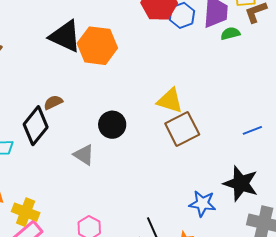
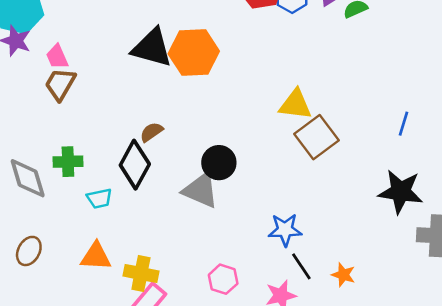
black circle: (112, 125) -> (219, 163), moved
blue line: (252, 130) -> (403, 124), turned -42
gray triangle: (84, 155) -> (201, 190), size x1.4
blue star: (202, 204) -> (285, 230), moved

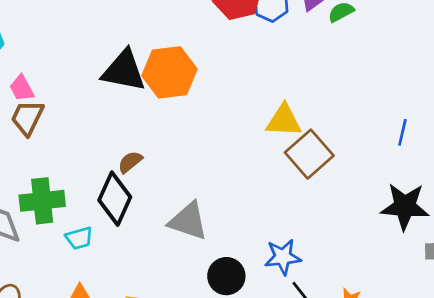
green cross: (68, 162) -> (42, 201), size x1.4
black circle: (219, 163) -> (226, 276), moved

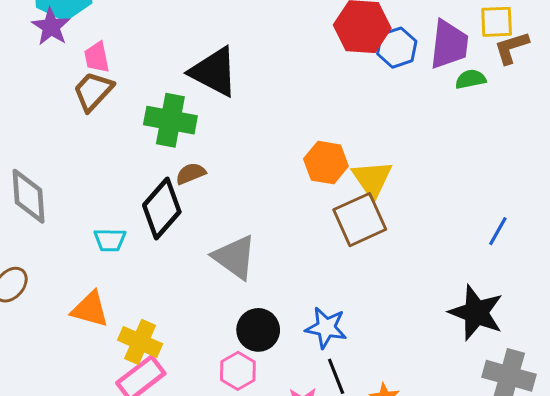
orange hexagon: (169, 72) -> (326, 163), moved, size x0.7
yellow triangle: (284, 121) -> (372, 179), turned 36
brown square: (309, 154) -> (360, 220), moved
green cross: (42, 201) -> (170, 120), moved

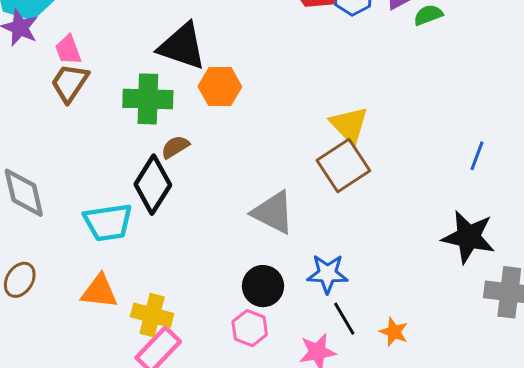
orange hexagon: (326, 163) -> (220, 87), moved
cyan trapezoid: (110, 240) -> (108, 222), size x1.6
gray triangle: (235, 257) -> (273, 212), moved

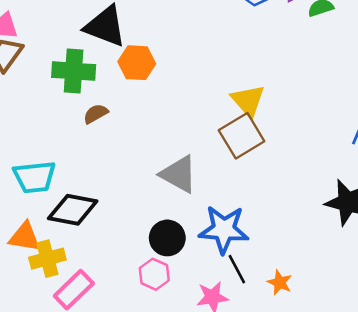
black diamond: (153, 185) -> (73, 210), moved, turned 66
blue star: (327, 274) -> (224, 229), size x1.4
yellow cross: (152, 315) -> (47, 259), moved, turned -32

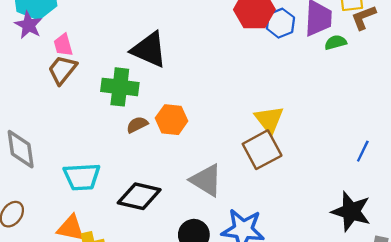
orange hexagon: (137, 63) -> (172, 120), moved
black diamond: (73, 210) -> (139, 196), moved

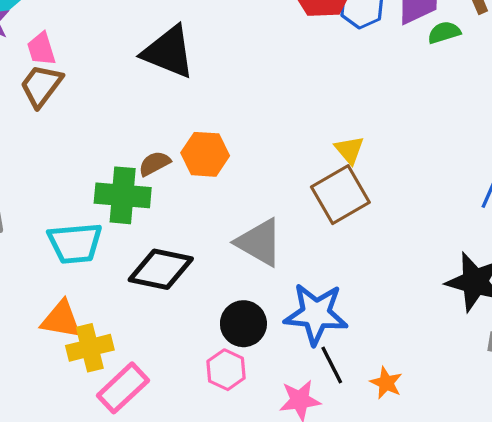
green cross: (120, 87) -> (123, 195), moved
yellow triangle: (269, 120) -> (349, 150), size x0.7

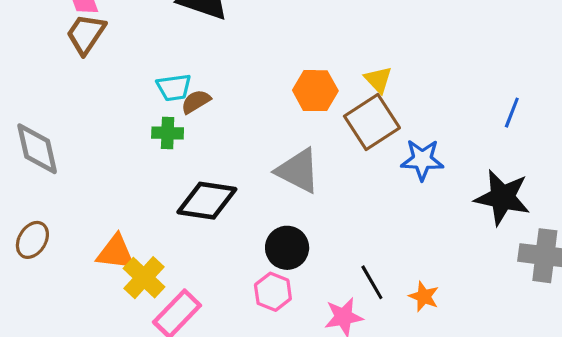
orange hexagon: (205, 154) -> (315, 91), moved
green cross: (123, 195) -> (168, 133), size x0.6
cyan trapezoid: (75, 243) -> (174, 87), moved, size x0.7
blue star: (316, 314) -> (422, 160), moved, size x0.7
yellow cross: (90, 348) -> (144, 278), turned -30

